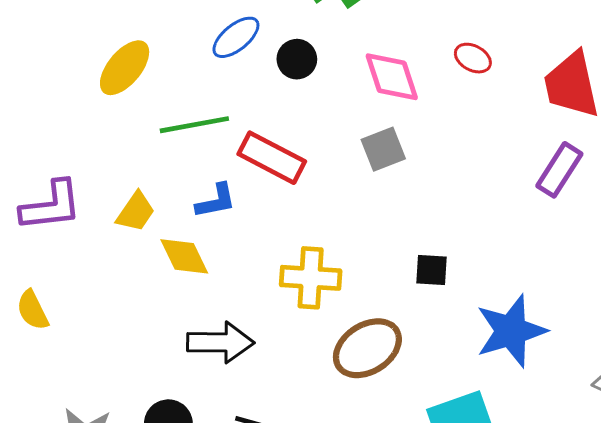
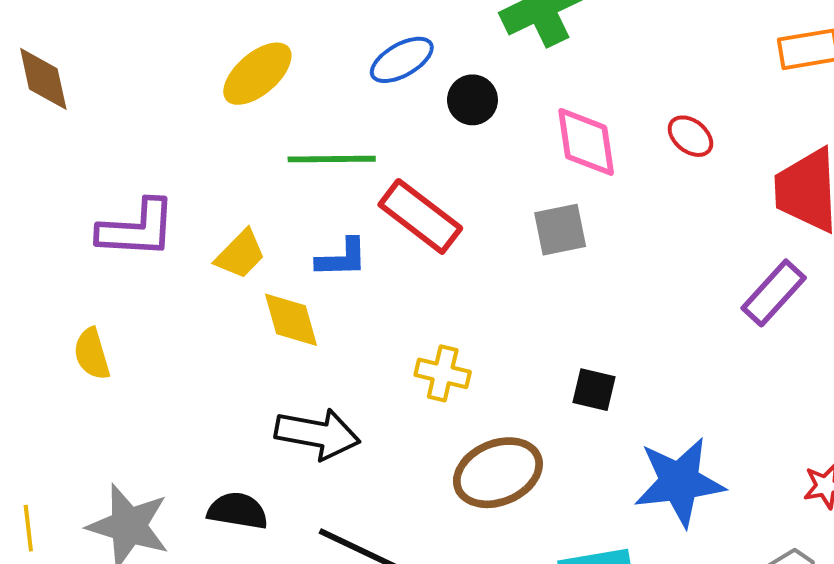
yellow cross: (311, 278) -> (443, 373), size x0.7

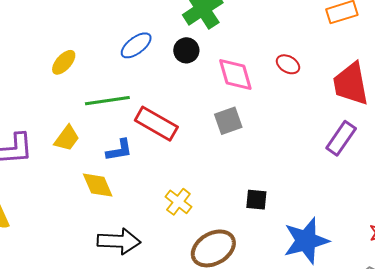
yellow ellipse: (257, 74) -> (64, 62), size x0.7
black circle: (472, 100) -> (186, 50), moved
yellow trapezoid: (240, 254) -> (67, 138), moved
yellow cross: (443, 373) -> (178, 202), turned 32

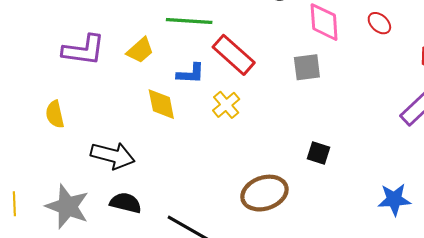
yellow cross: (178, 202) -> (226, 105), moved
black arrow: (119, 241) -> (113, 156), moved
blue star: (306, 241) -> (394, 200), moved, size x0.7

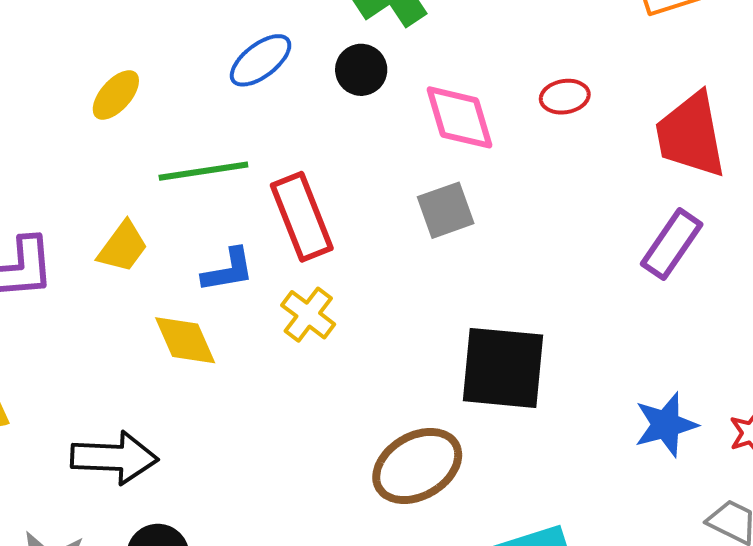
red ellipse: (379, 23) -> (565, 97), turned -40
red rectangle: (234, 55) -> (302, 217), turned 39
black square: (318, 153) -> (503, 368), size x2.0

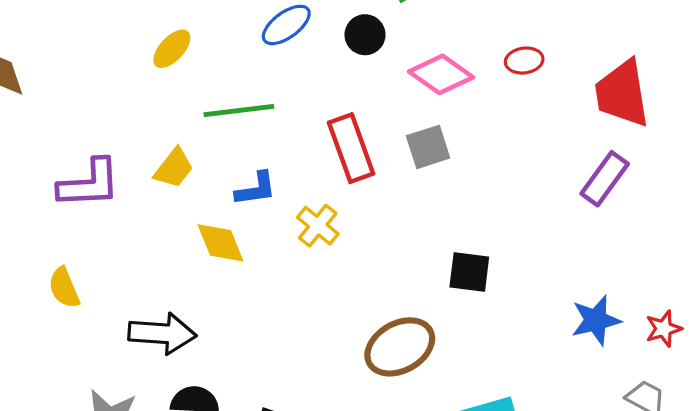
pink diamond: (459, 117) -> (441, 74), turned -40
red rectangle: (302, 217) -> (351, 148), moved
black square: (503, 368) -> (469, 272), size x0.6

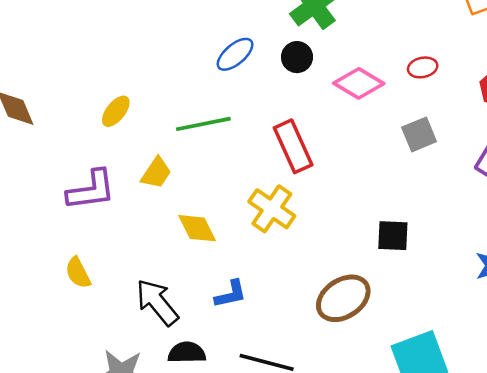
yellow ellipse: (172, 49) -> (116, 111), moved
gray square: (428, 147) -> (419, 134), moved
blue L-shape: (256, 189) -> (231, 294), moved
yellow cross: (318, 226) -> (272, 209), size x1.4
black arrow: (162, 333) -> (157, 302), turned -129

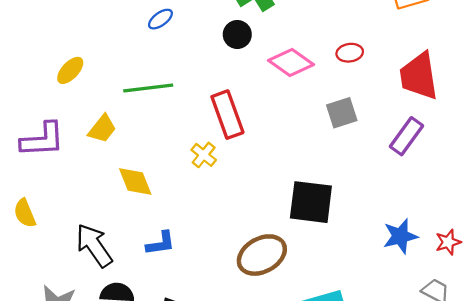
blue ellipse: (235, 54) -> (160, 19), moved, size x0.7
yellow cross: (272, 209) -> (204, 155), moved, size x0.6
black square: (393, 236) -> (311, 202), size x1.5

